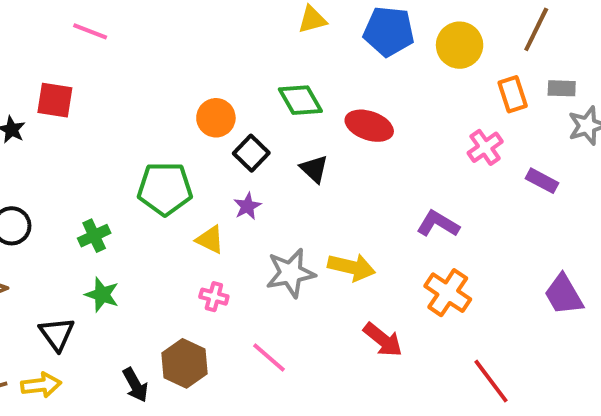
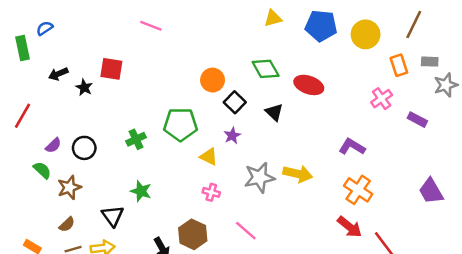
pink line: (90, 31) -> (151, 26), moved
green cross: (94, 236) -> (136, 139), moved
red arrow: (383, 340) -> (350, 227), moved

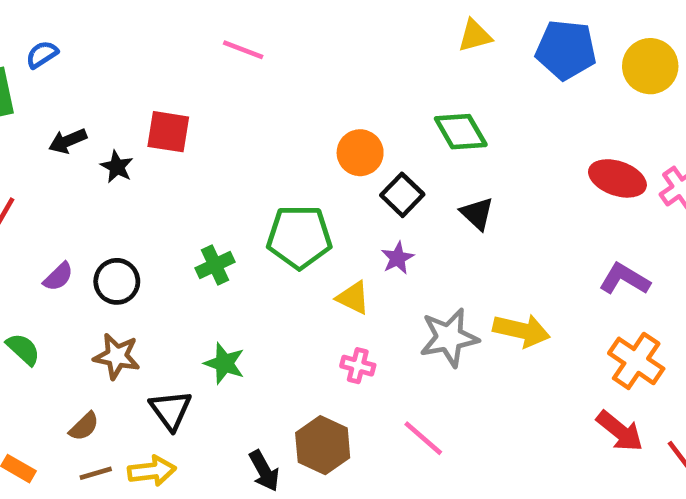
red ellipse: (309, 85) -> (617, 178), moved
green semicircle: (42, 170) -> (23, 349), moved
brown star: (69, 187) -> (117, 356), moved, turned 30

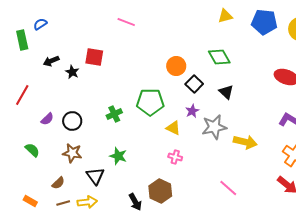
gray star: (449, 338) -> (214, 127), moved
pink line: (423, 438) -> (228, 188), moved

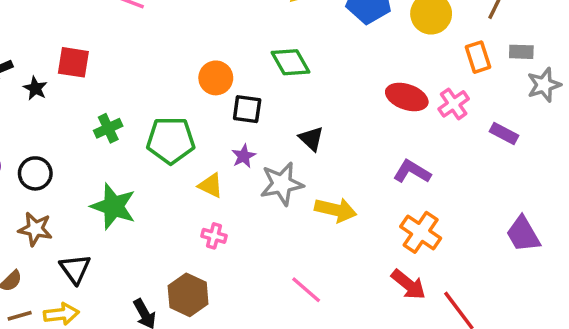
black square: (194, 84) -> (247, 109), turned -36
black triangle: (226, 92) -> (311, 139), moved
green cross: (114, 114) -> (108, 128), moved
green star: (118, 156) -> (113, 206), moved, size x1.5

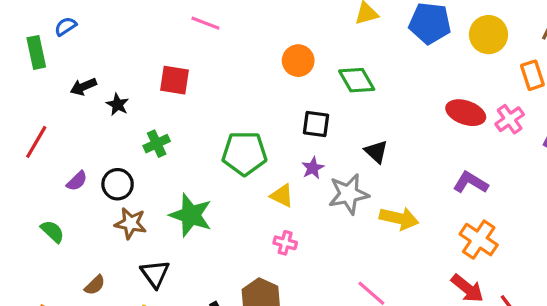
red square: (73, 62) -> (175, 80), moved
orange circle: (216, 78) -> (298, 61), moved
green cross: (108, 128) -> (157, 144), moved
brown star: (35, 229) -> (131, 223), moved

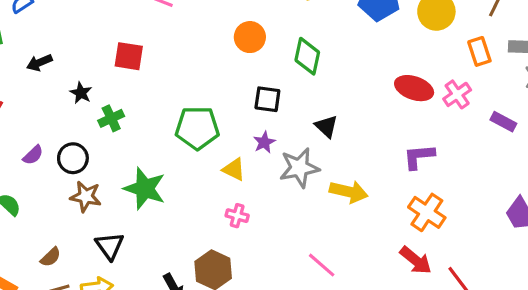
green diamond: (357, 80) -> (307, 56), turned 42
black star: (118, 105) -> (81, 93), moved
purple L-shape: (471, 183) -> (419, 157), turned -36

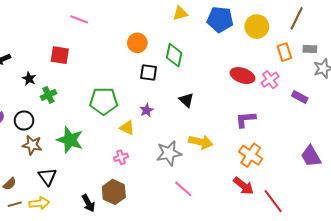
black square: (267, 99) -> (149, 72), moved
gray star: (299, 168) -> (169, 153), moved
pink cross: (237, 216) -> (121, 157), moved, turned -32

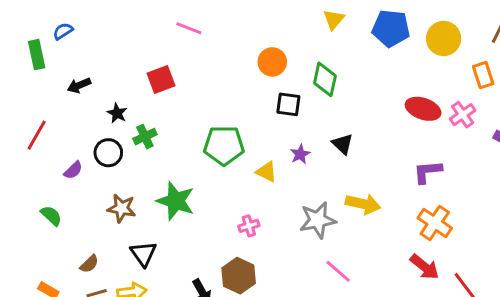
yellow triangle: (180, 13) -> (334, 19), turned -35
red square: (60, 55) -> (161, 79), turned -30
purple star: (147, 110) -> (300, 154), moved
black circle: (24, 120) -> (108, 153), moved
yellow triangle: (127, 128) -> (266, 172), moved

